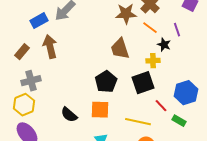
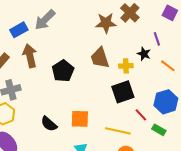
orange line: (150, 28) -> (168, 66), moved
yellow cross: (153, 61) -> (126, 66), moved
black pentagon: (106, 82) -> (63, 71), moved

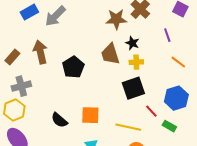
blue rectangle: (19, 30) -> (29, 12), moved
black star: (144, 54) -> (132, 43), moved

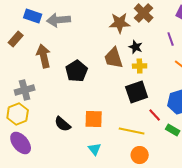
blue rectangle: (29, 12) -> (33, 16), turned 48
gray arrow: (55, 16) -> (59, 20), turned 40
brown rectangle: (12, 57) -> (16, 39), moved

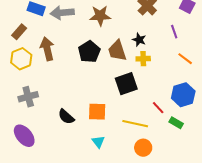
brown star: (120, 23) -> (100, 16), moved
black pentagon: (77, 71) -> (89, 52), moved
gray cross: (25, 90) -> (28, 97), moved
black square: (137, 92) -> (126, 84), moved
yellow hexagon: (18, 114) -> (21, 59), moved

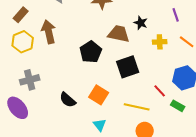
brown trapezoid: (117, 51) -> (119, 34), turned 120
black pentagon: (89, 52) -> (91, 52), moved
yellow cross: (143, 59) -> (160, 42), moved
orange square: (97, 112) -> (99, 95), turned 30
purple ellipse: (24, 136) -> (18, 108), moved

